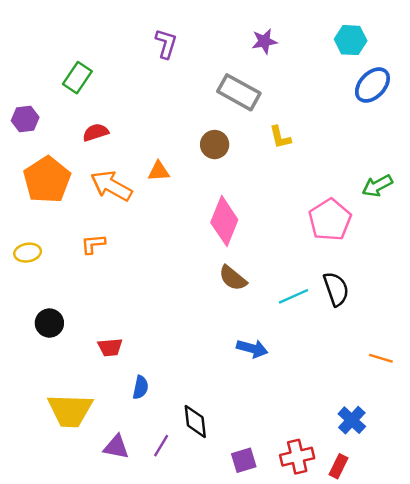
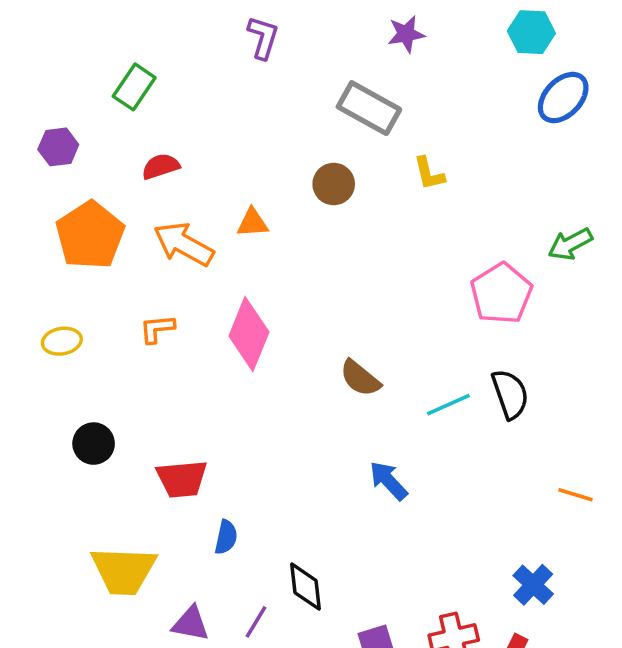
pink diamond: (224, 221) -> (249, 334), moved
red trapezoid: (110, 347) -> (182, 479), size x1.4
blue arrow: (252, 349) -> (388, 481), turned -148

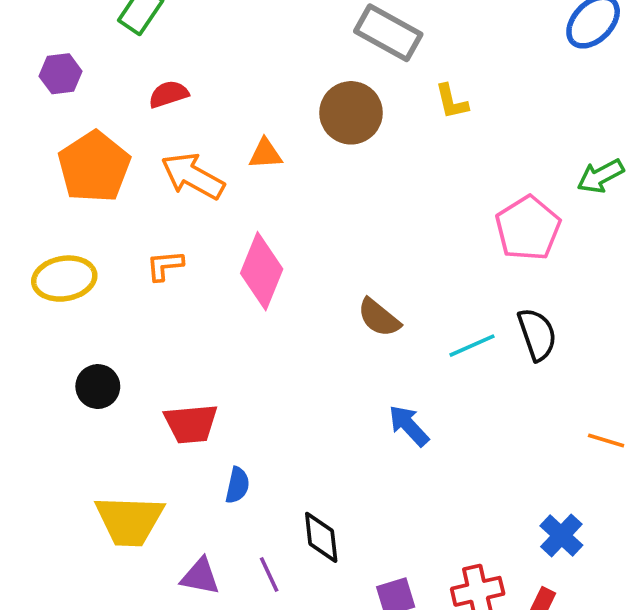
brown circle: (334, 184) -> (351, 113), size x1.4
yellow ellipse: (62, 341) -> (64, 279), size x1.5
purple line: (256, 622) -> (269, 575), turned -56

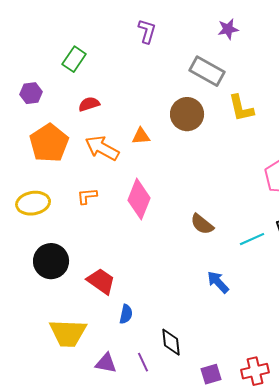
yellow L-shape: (452, 102) -> (241, 108), size x1.4
black circle: (98, 387) -> (51, 261), size x1.5
red trapezoid: (191, 424) -> (101, 281), turned -140

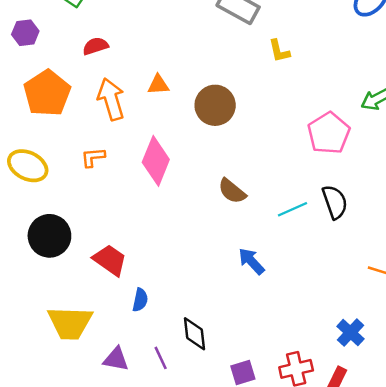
yellow L-shape: (241, 108) -> (279, 51), size x0.7
brown circle: (187, 114) -> (215, 105), moved
orange arrow: (102, 148) -> (111, 99), turned 44
yellow ellipse: (33, 203) -> (28, 166), turned 36

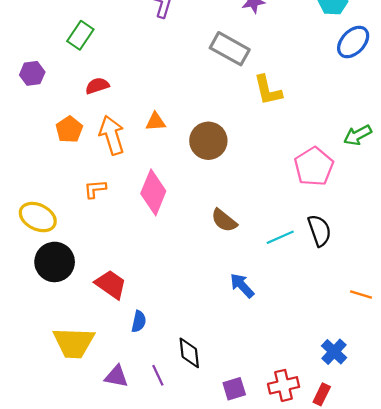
yellow L-shape: (279, 51) -> (268, 90), size x1.4
orange pentagon: (47, 93) -> (69, 130), moved, size x0.6
yellow ellipse: (28, 166) -> (38, 217), moved

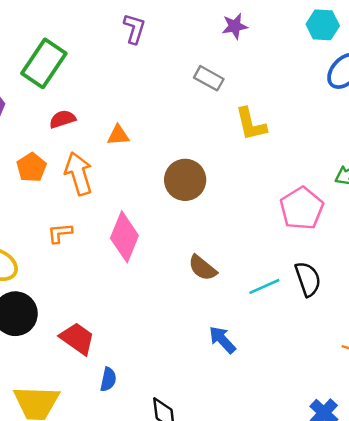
green rectangle: (80, 35) -> (44, 63), size x1.5
gray rectangle: (230, 49) -> (209, 78), size x0.7
orange triangle: (156, 122) -> (118, 135), moved

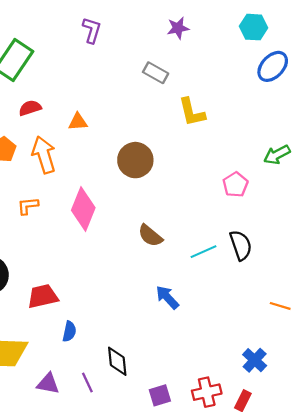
pink pentagon: (302, 208) -> (235, 185), size x0.7
red trapezoid: (77, 338) -> (43, 296), turned -48

